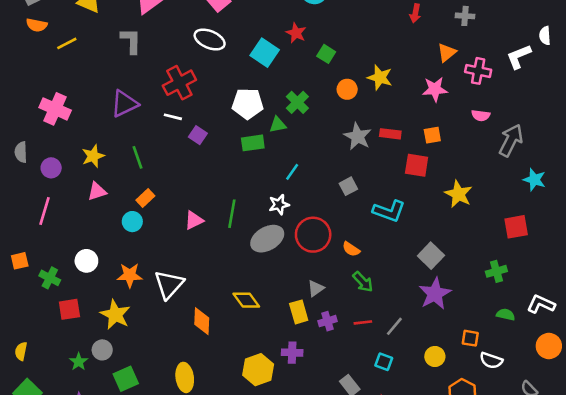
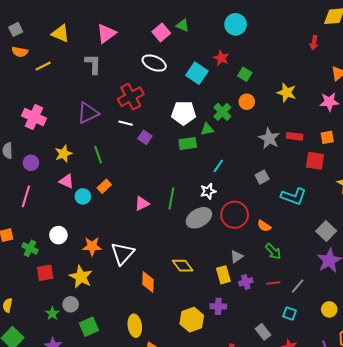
orange circle: (347, 89) -> (247, 102), moved
pink triangle: (97, 191) -> (67, 181), turned 42
cyan circle: (132, 222) -> (83, 196), moved

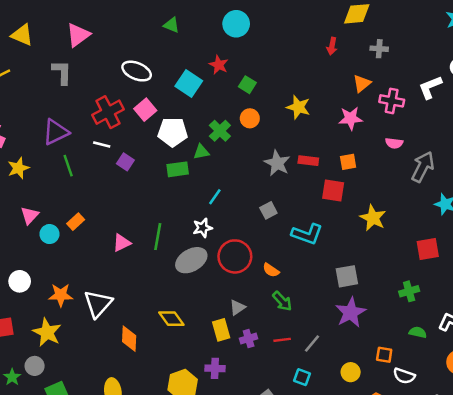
pink square: (161, 32) -> (145, 110), moved
yellow star: (64, 154) -> (18, 168), moved
green line: (98, 155) -> (68, 166), moved
pink triangle: (67, 181) -> (30, 215), turned 49
gray square: (326, 231) -> (347, 276), turned 36

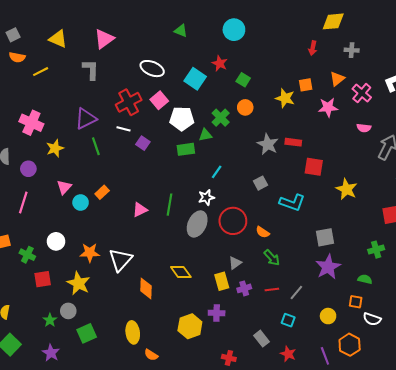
pink cross: (392, 101) -> (362, 93), turned 30
orange square: (348, 162) -> (306, 85), moved
gray ellipse: (191, 260) -> (197, 224), turned -35
green semicircle: (418, 332) -> (365, 279), moved

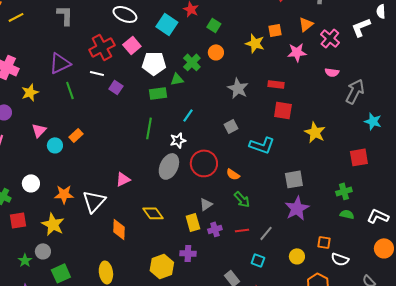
red rectangle: (293, 142) -> (276, 84), moved
green line: (170, 205) -> (149, 128), moved
pink triangle: (140, 210) -> (123, 179), moved
green semicircle: (365, 279) -> (347, 214), moved

